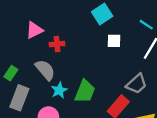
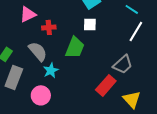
white square: (114, 41) -> (90, 24), moved
green trapezoid: (85, 91) -> (75, 47), moved

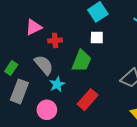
red rectangle: (106, 85) -> (88, 100), moved

